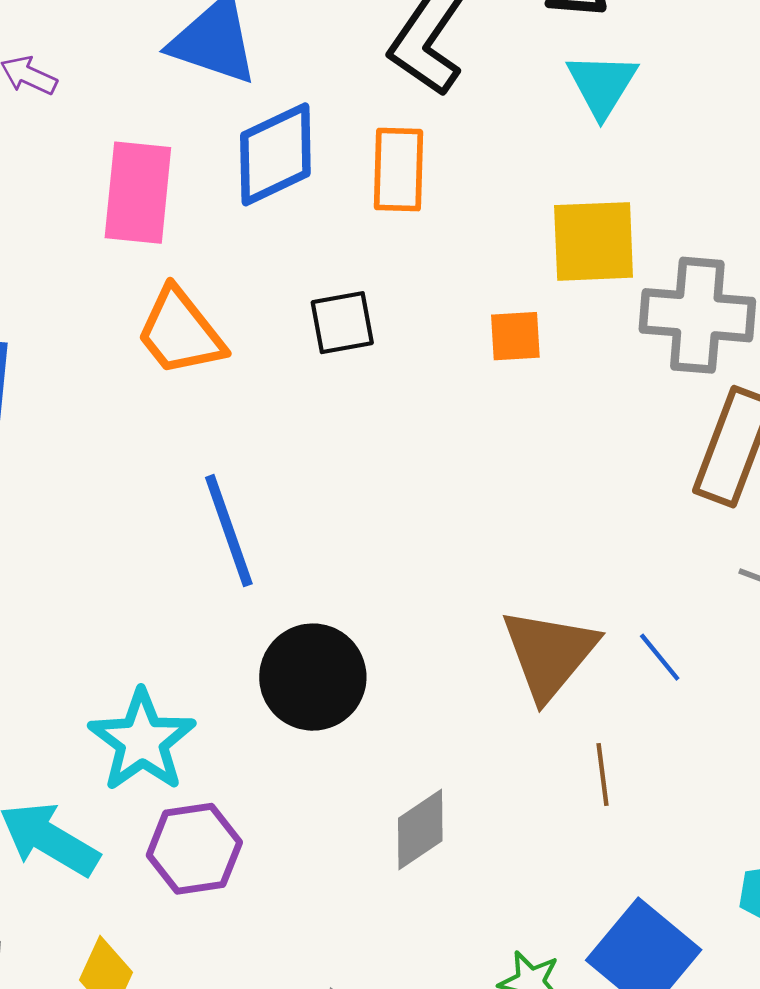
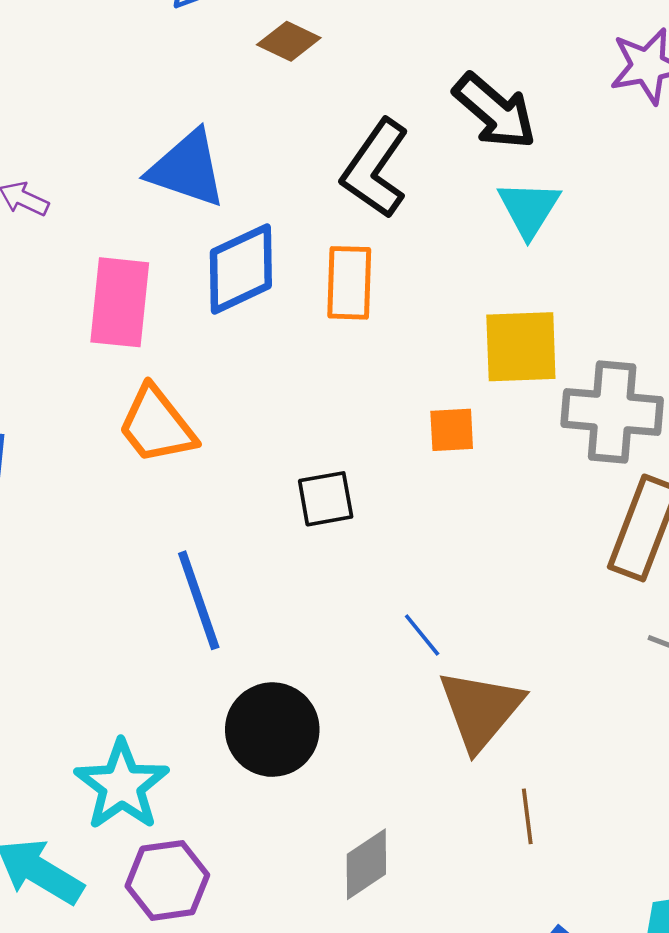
black square: (342, 323) -> (326, 499), moved
blue line: (660, 657) -> (422, 635), moved

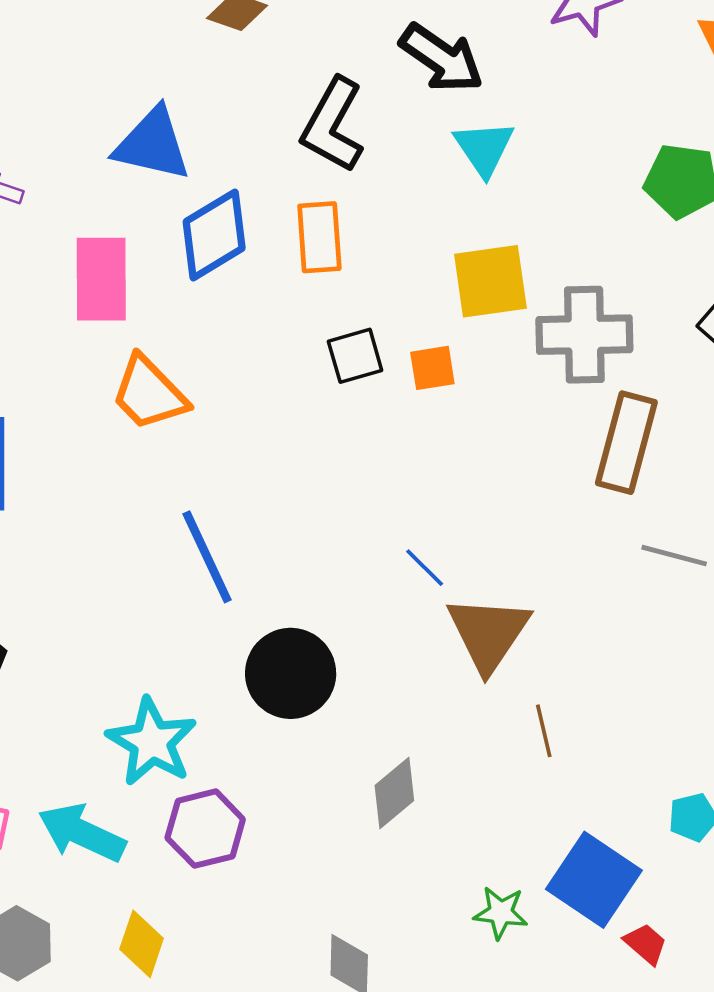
black square: (326, 499) -> (355, 356), moved

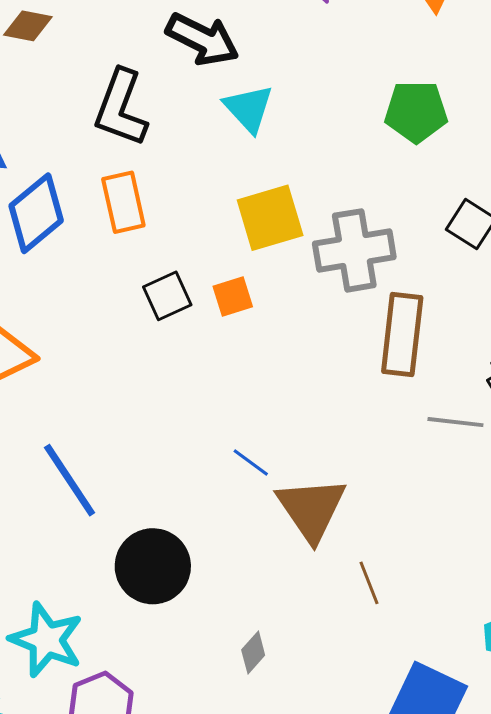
gray diamond: (394, 793) -> (253, 652), size x0.7

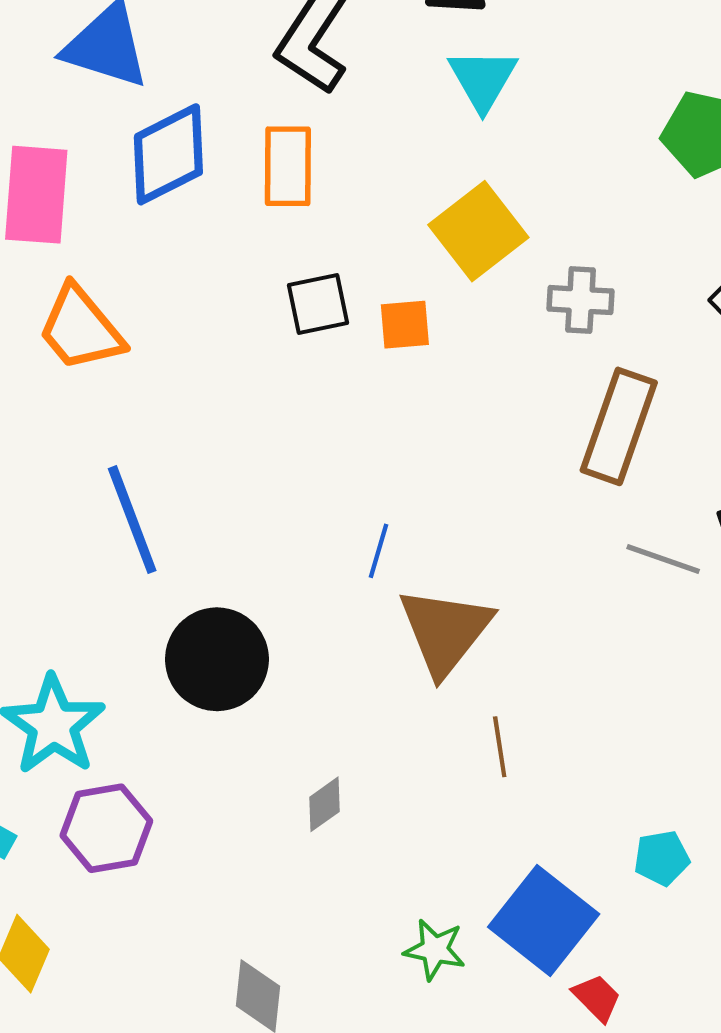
yellow square: (270, 218) -> (478, 231), turned -34
gray cross: (354, 250) -> (581, 300), size x0.6
blue line: (251, 463) -> (379, 551), turned 57

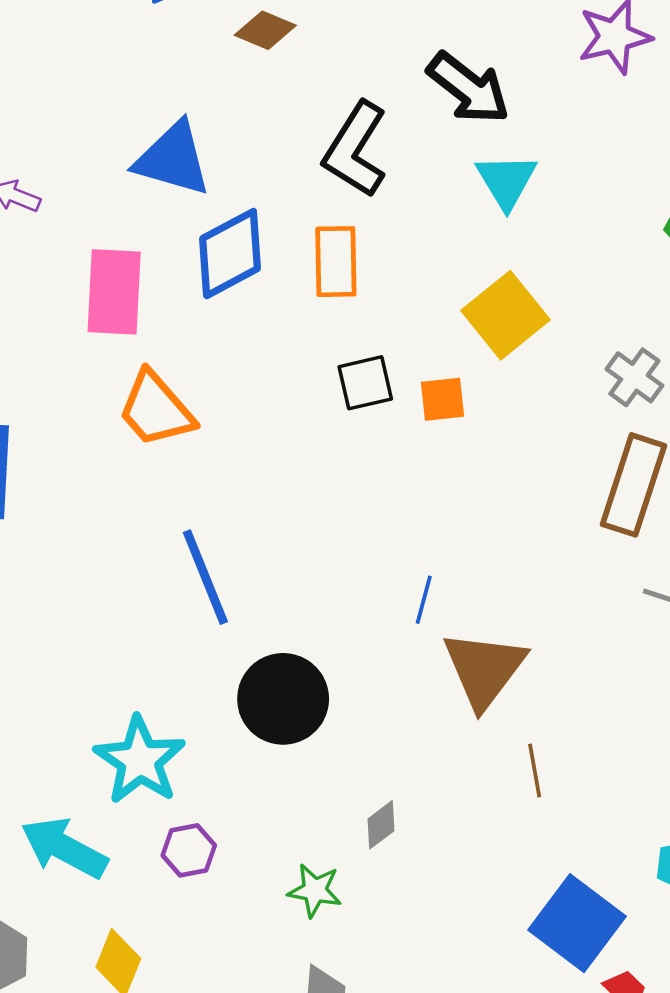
gray cross: (581, 300) -> (634, 377), moved, turned 34
purple hexagon: (106, 828) -> (189, 850), size x0.7
green star: (435, 950) -> (315, 890), moved

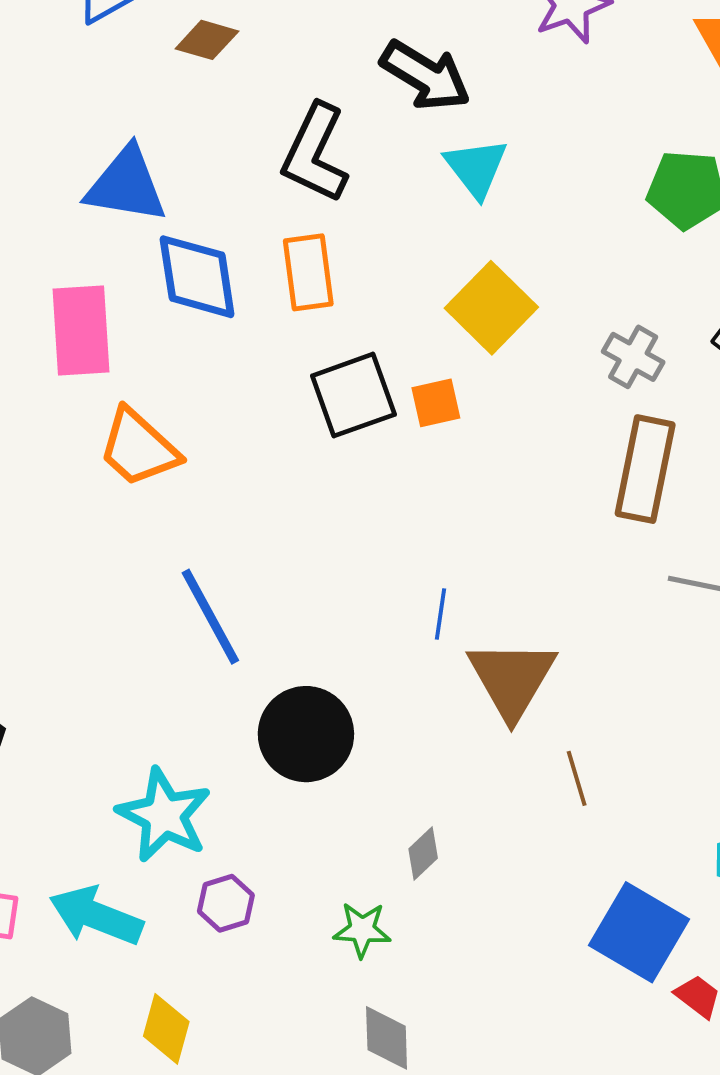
blue diamond: (230, 254) -> (197, 277), turned -64
black square: (365, 383) -> (353, 395), size x1.4

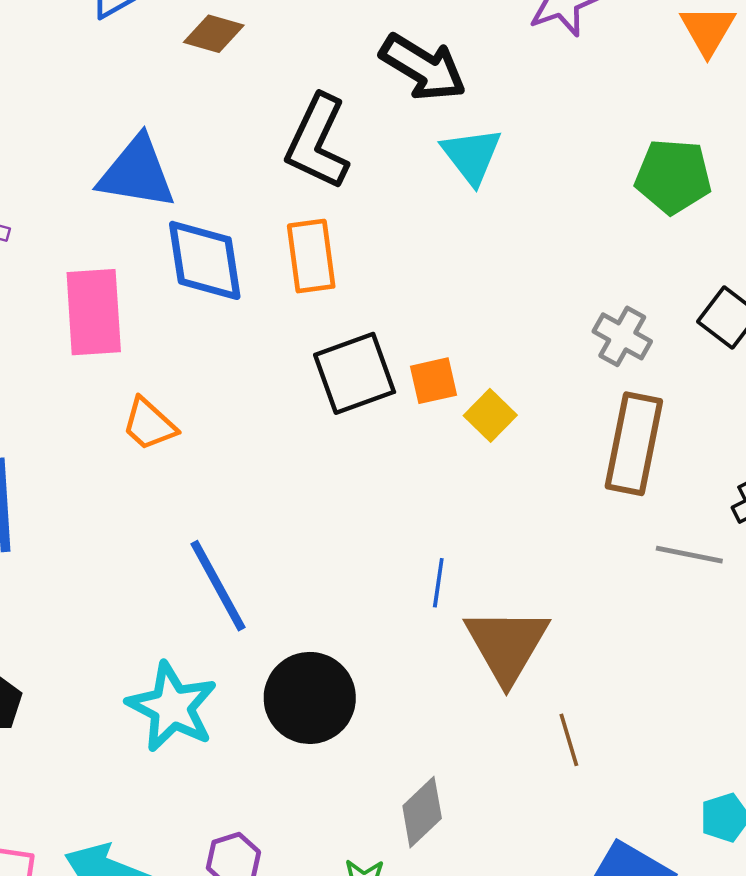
yellow square: (491, 308) -> (490, 415), moved, size x0.6
orange trapezoid: (139, 448) -> (149, 424), size x0.7
cyan star: (164, 815) -> (172, 707), moved
gray diamond: (423, 853) -> (422, 812), size x1.4

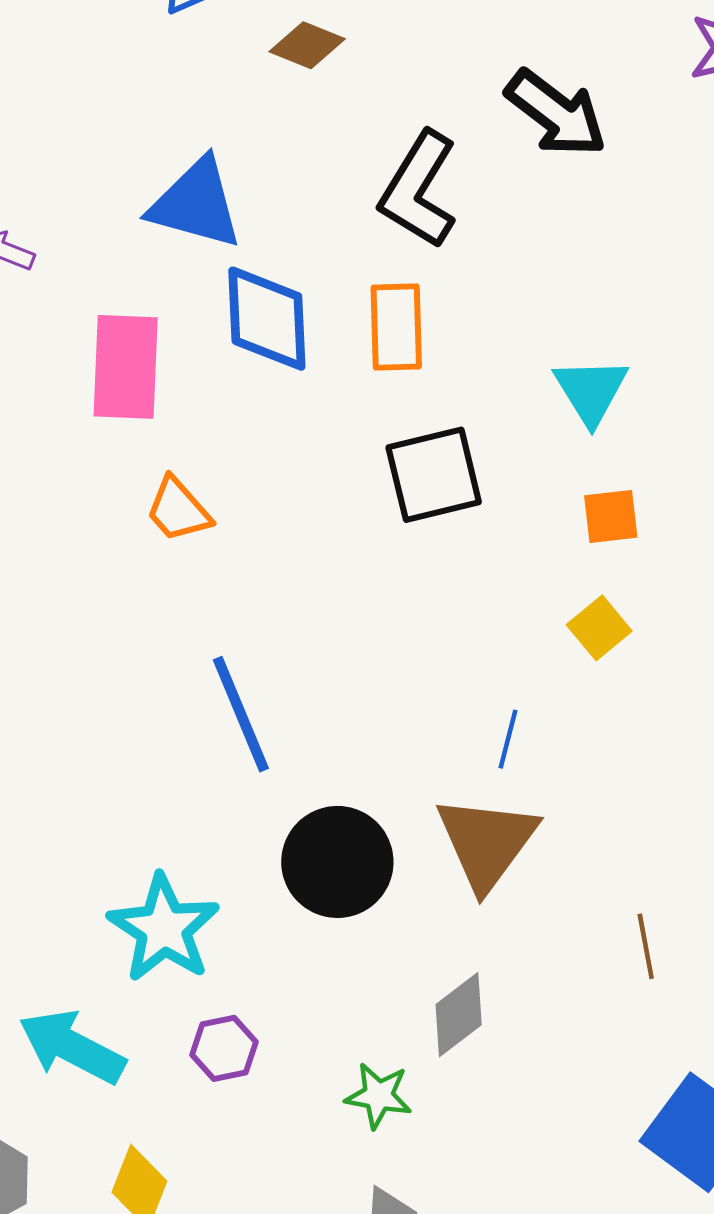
cyan triangle: (472, 156) -> (591, 391), moved
orange square: (434, 381) -> (611, 516), moved
yellow square: (490, 415) -> (599, 628), moved
brown triangle: (507, 645) -> (487, 842), moved
cyan star: (172, 707) -> (164, 928), moved

